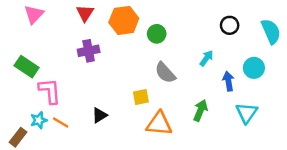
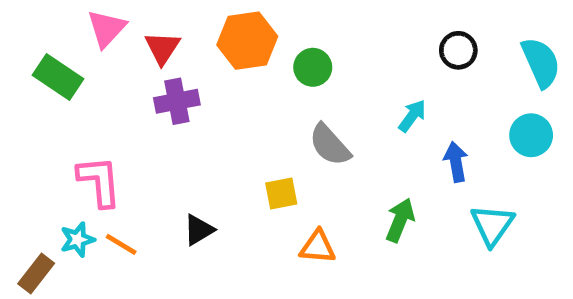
red triangle: (85, 13) -> (162, 48), moved
pink triangle: (34, 14) -> (107, 28), moved
green rectangle: (27, 67) -> (58, 77), moved
cyan circle: (254, 68) -> (531, 135), moved
orange triangle: (159, 124) -> (318, 247), size x0.7

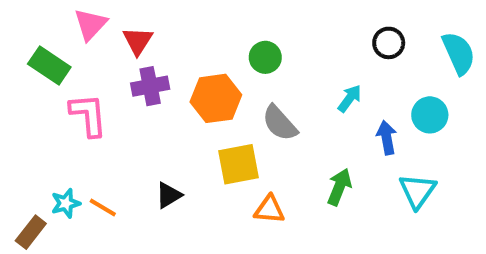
orange hexagon: (247, 41) -> (216, 98), moved
cyan circle: (531, 135) -> (430, 115), moved
pink L-shape: (99, 181) -> (88, 115), moved
yellow square: (281, 193) -> (239, 164), size x1.5

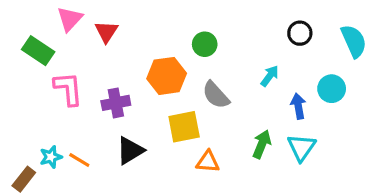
purple cross: (150, 86) -> (116, 103), moved
cyan triangle: (417, 191) -> (301, 147), moved
black triangle: (169, 195) -> (130, 151), size x1.4

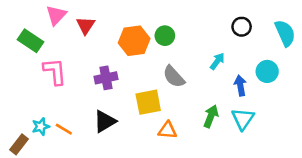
orange hexagon: (167, 76) -> (134, 41), moved
purple cross: (116, 103) -> (106, 78), moved

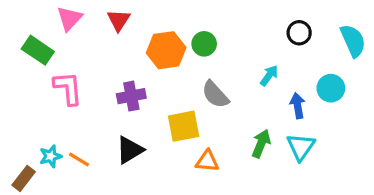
red triangle: (86, 25) -> (119, 20), moved

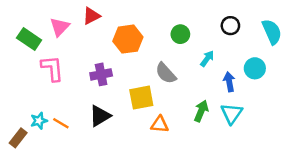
pink triangle: (70, 19) -> (60, 27), moved
red triangle: (119, 20) -> (91, 16), turned 30
green circle: (204, 44) -> (180, 34), moved

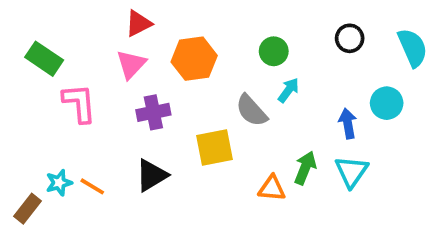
pink triangle: (60, 27) -> (131, 64), moved
cyan arrow: (207, 59) -> (289, 90), moved
orange triangle: (160, 124) -> (272, 188), moved

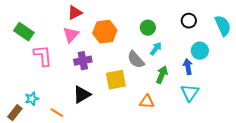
cyan circle: (387, 103) -> (200, 51), moved
green arrow: (305, 168) -> (162, 75), moved
orange line: (92, 186) -> (57, 113), moved

